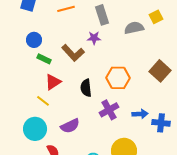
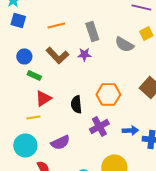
gray semicircle: (134, 28) -> (124, 44), turned -138
brown L-shape: (73, 53) -> (57, 55), moved
yellow line: (43, 101) -> (33, 117), turned -48

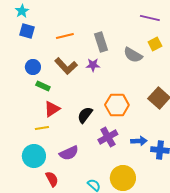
black semicircle: (76, 104) -> (85, 115), turned 42

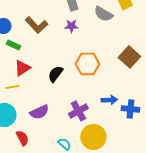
purple star: (93, 65) -> (71, 26), moved
purple cross: (108, 137) -> (78, 111), moved

